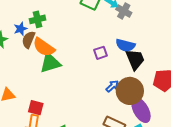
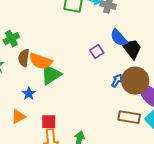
green cross: (38, 19) -> (11, 39), moved
blue star: (20, 29) -> (29, 94), moved
blue semicircle: (125, 45) -> (119, 38), turned 48

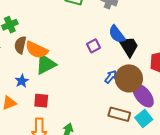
red square: (49, 122) -> (41, 101), moved

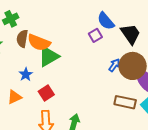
blue semicircle: (117, 34) -> (106, 21), moved
red square: (41, 101) -> (46, 93), turned -35

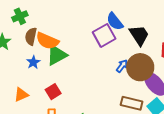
purple square: (95, 35) -> (104, 35), size x1.6
blue star: (26, 74) -> (33, 62), moved

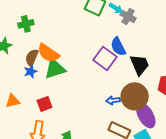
purple square: (104, 35) -> (105, 58), turned -35
brown semicircle: (31, 36) -> (32, 58), moved
blue arrow: (122, 66) -> (113, 100), moved, turned -144

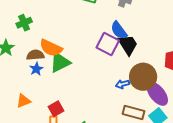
brown semicircle: (32, 58) -> (35, 55), turned 72
black trapezoid: (140, 65) -> (128, 45), moved
red square: (44, 104) -> (56, 109), moved

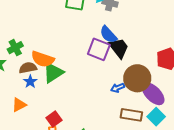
green cross: (24, 23) -> (15, 48), moved
orange triangle: (23, 101) -> (19, 105), moved

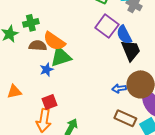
purple square: (99, 49) -> (107, 26), moved
blue star: (30, 82) -> (47, 70), moved
orange triangle: (19, 105) -> (14, 92), moved

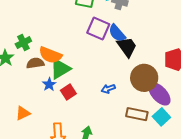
blue arrow: (119, 88) -> (108, 89), moved
red square: (49, 102) -> (68, 92), moved

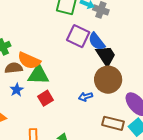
green triangle: (60, 69) -> (38, 75), turned 30
brown circle: (144, 78) -> (108, 80), moved
blue star: (49, 84) -> (17, 90), moved

